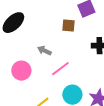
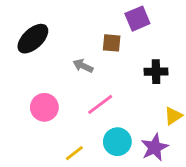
gray arrow: (44, 51) -> (83, 66), moved

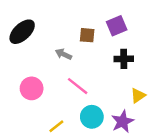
purple square: (137, 19) -> (117, 26), moved
pink line: (100, 104) -> (78, 86), turned 75

